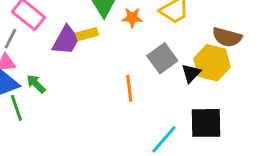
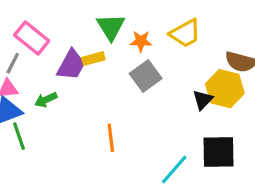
gray square: (162, 58) -> (146, 76), moved
green arrow: (36, 84) -> (46, 100), moved, turned -70
orange line: (129, 88) -> (111, 138), moved

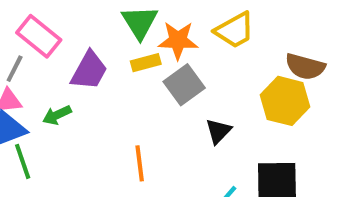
orange star: (141, 41) -> (178, 40), size x1.4
yellow rectangle: (93, 59) -> (146, 63), moved
black triangle: (203, 100) -> (218, 131), moved

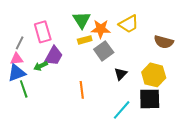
pink rectangle: (39, 36) -> (43, 32), moved, turned 35
purple trapezoid: (89, 71) -> (54, 56), moved
yellow hexagon: (285, 101) -> (154, 75), moved

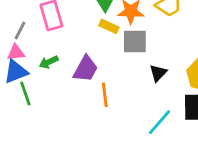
yellow rectangle: (85, 40) -> (109, 26), turned 40
gray square: (104, 51) -> (135, 41), turned 36
purple trapezoid: (54, 56) -> (86, 69), moved

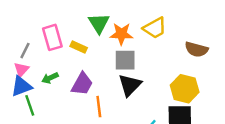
yellow rectangle: (109, 26) -> (79, 47), moved
pink triangle: (16, 52) -> (21, 70), turned -42
black triangle: (158, 73) -> (130, 85), moved, size x1.5

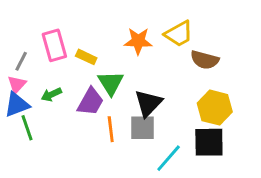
green triangle: (99, 23) -> (111, 83), moved
brown semicircle: (196, 49) -> (205, 60), moved
gray square: (125, 60) -> (143, 128), moved

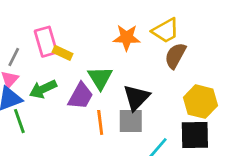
yellow rectangle: (86, 57) -> (63, 53), moved
brown semicircle: (205, 60) -> (175, 56), moved, turned 104
green arrow: (51, 95) -> (43, 89), size x1.4

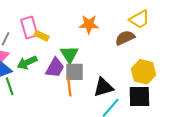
yellow trapezoid: (166, 31) -> (139, 19), moved
brown semicircle: (175, 56) -> (125, 38), turned 36
black triangle: (136, 97) -> (103, 87), moved, turned 30
gray square: (131, 121) -> (75, 72), moved

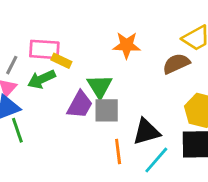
pink rectangle: (29, 28) -> (44, 49), turned -70
green arrow: (27, 63) -> (42, 79), moved
orange line: (69, 87) -> (118, 151), moved

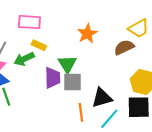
orange star: (127, 45) -> (87, 34), turned -30
pink rectangle: (44, 49) -> (29, 22), moved
purple trapezoid: (80, 105) -> (53, 78), turned -30

